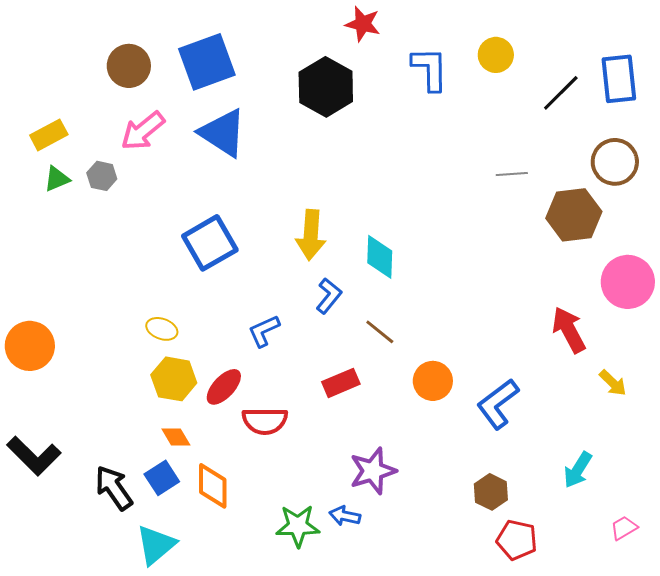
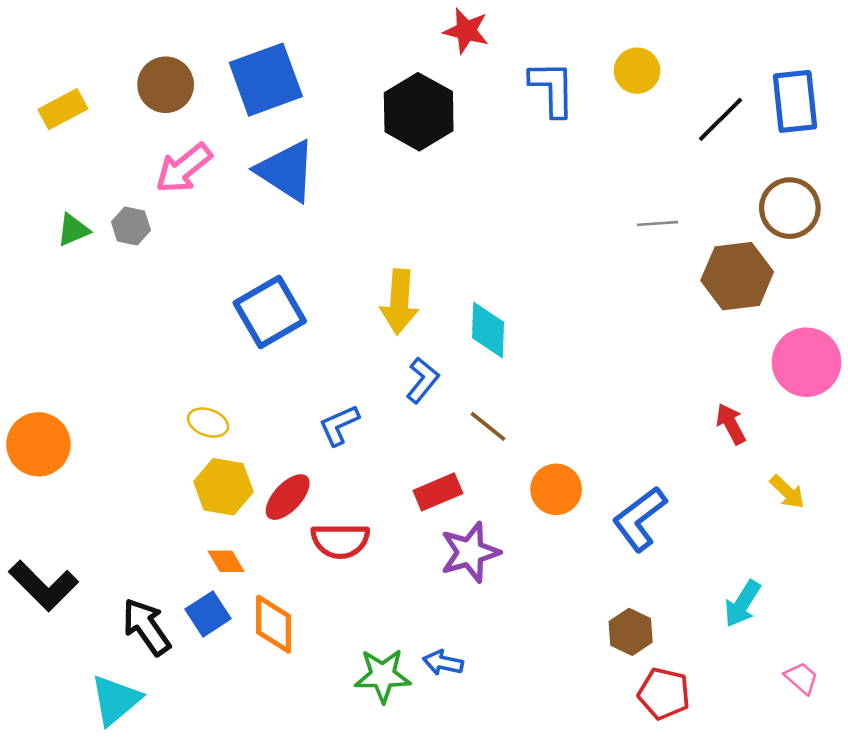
yellow rectangle: (49, 135) -> (63, 109), moved
red arrow: (569, 330) -> (731, 424), size x0.7
purple star: (373, 471) -> (470, 552), moved
pink trapezoid: (624, 528) -> (801, 678), turned 72
cyan triangle: (156, 545) -> (116, 700), moved

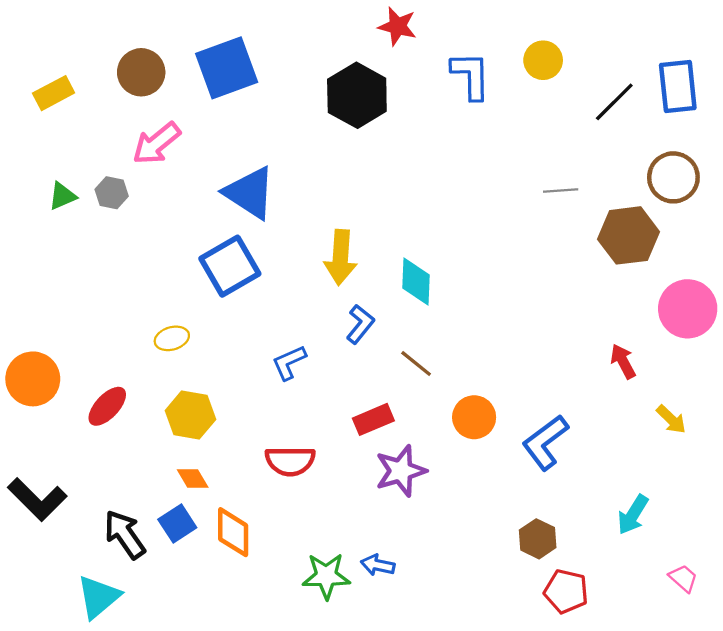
blue triangle: (286, 171) -> (250, 193), moved
yellow ellipse: (208, 423) -> (172, 338), moved, turned -36
red ellipse: (288, 497) -> (107, 406), moved

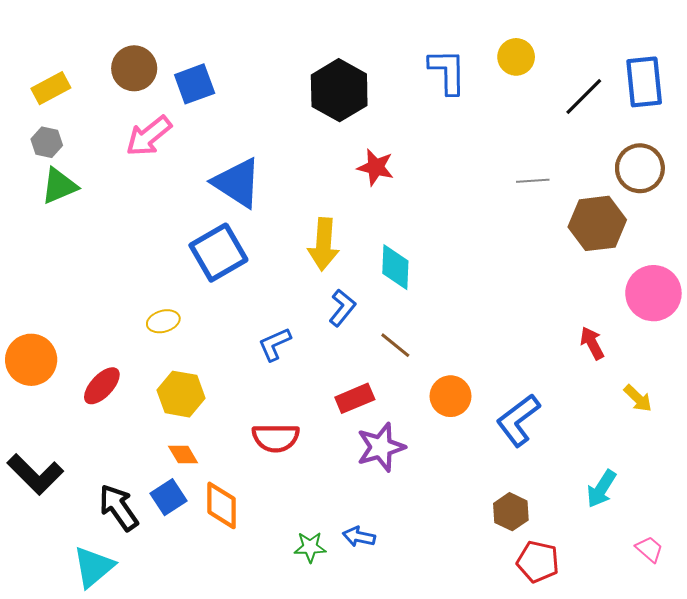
red star: (397, 26) -> (376, 167), moved
blue square: (227, 68) -> (195, 84), moved, size x0.7
gray hexagon: (112, 193) -> (47, 142), moved
green triangle: (62, 196) -> (59, 186), size x1.4
green star: (326, 576) -> (310, 547), size x0.7

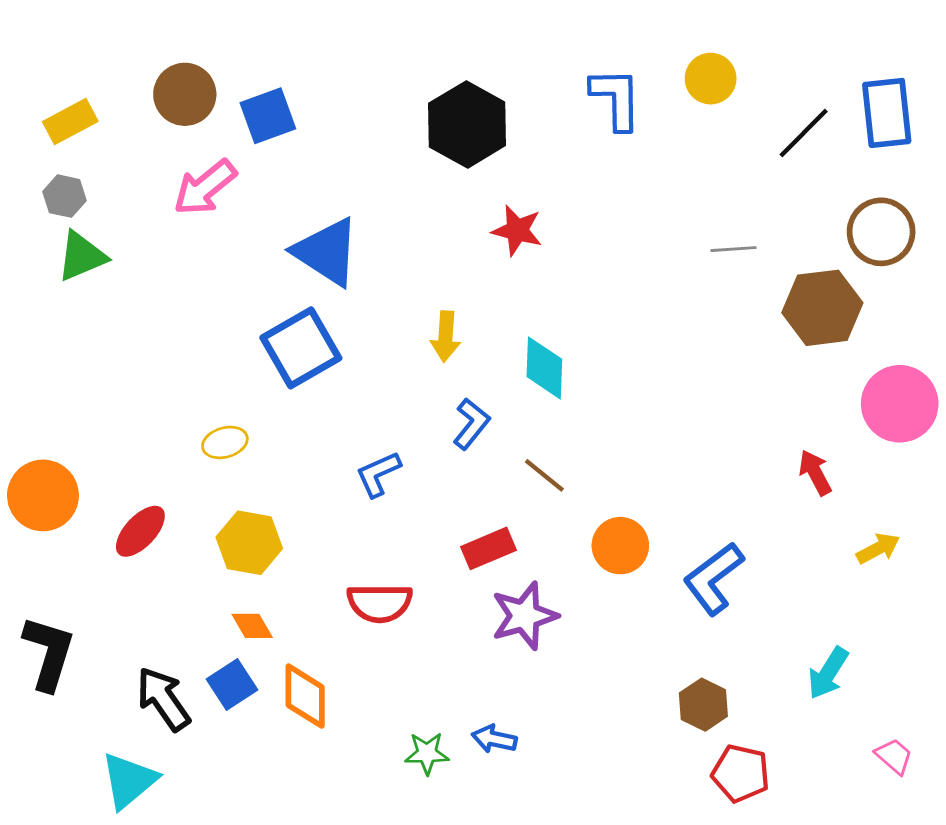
yellow arrow: (324, 244) -> (446, 336), size x0.7
yellow arrow: (638, 398) -> (878, 548), turned -72
black L-shape: (35, 474) -> (49, 653), turned -118

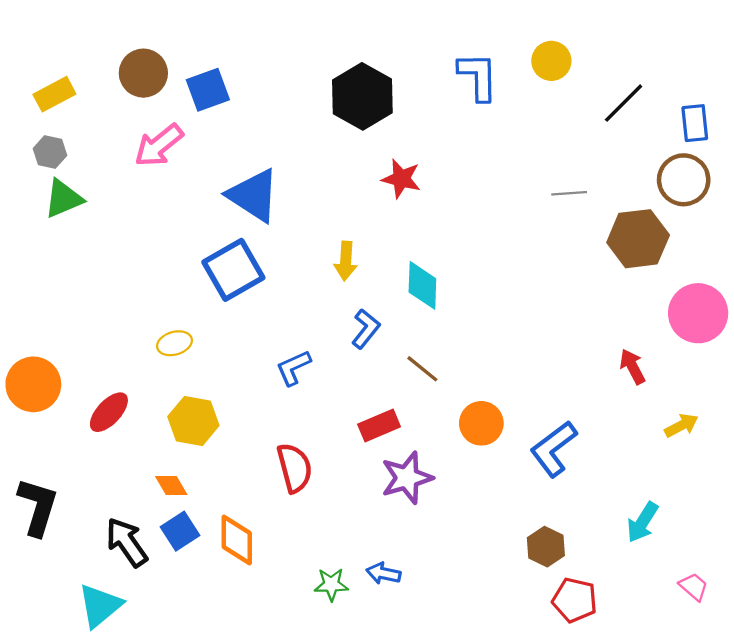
blue rectangle: (887, 113) -> (695, 123), moved, size x0.7
red semicircle: (380, 603) -> (295, 468), turned -105
orange diamond: (252, 626) -> (171, 486), moved

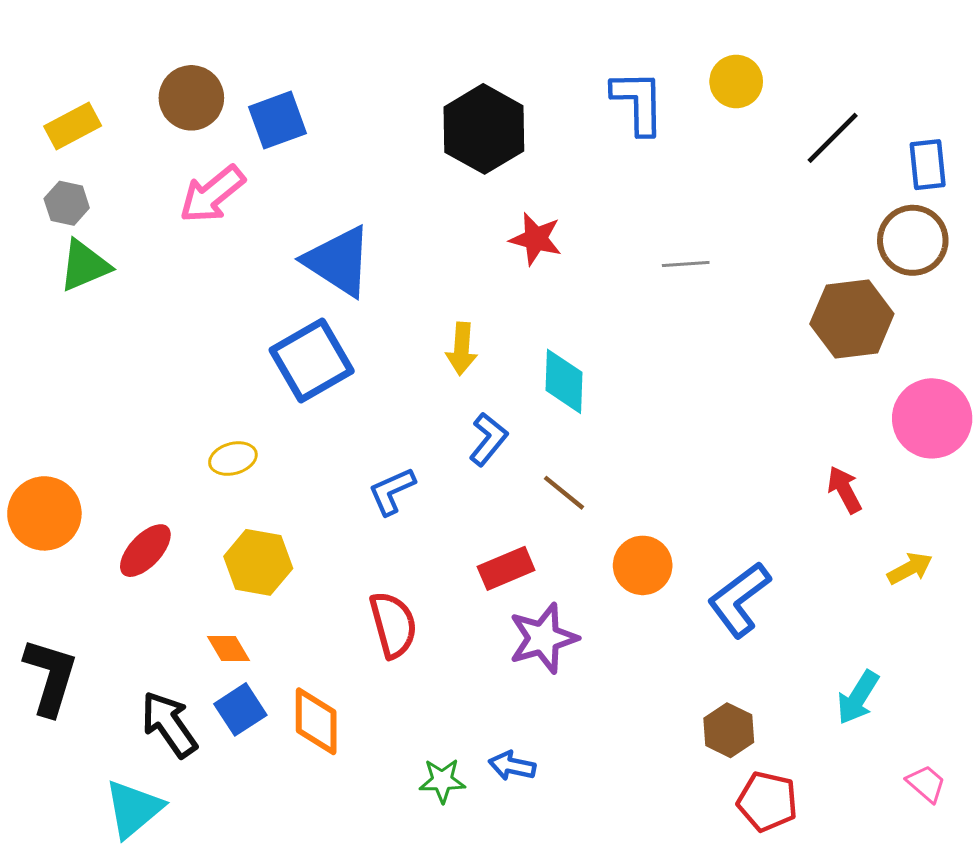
gray line: (569, 193) -> (686, 264), moved

